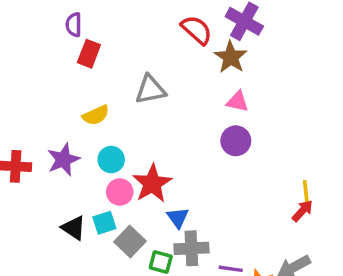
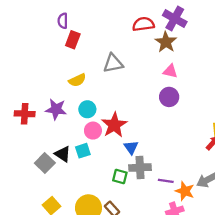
red semicircle: (197, 30) -> (143, 24), turned -50
purple star: (63, 160) -> (56, 109), turned 30
gray square: (130, 242) -> (45, 163), moved

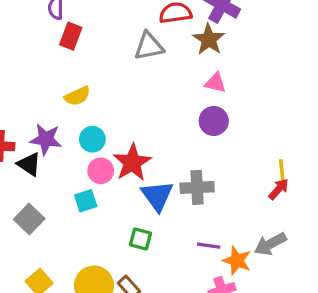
gray triangle: (113, 63) -> (149, 46), moved
blue triangle: (131, 147) -> (157, 196), size x1.5
black triangle: (63, 154) -> (29, 164), moved
gray cross: (140, 168) -> (197, 187), moved

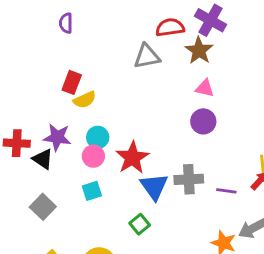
red rectangle: (71, 36) -> (72, 82), moved
pink circle: (101, 171) -> (93, 156), moved
green square: (141, 239) -> (140, 224), turned 36
purple line: (209, 246) -> (226, 191), moved

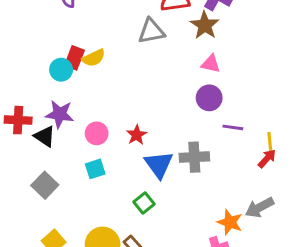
yellow semicircle: (85, 100) -> (94, 58), moved
cyan circle: (98, 137) -> (61, 70), moved
red star: (132, 158) -> (137, 135), size x0.6
purple line: (226, 191) -> (233, 127), moved

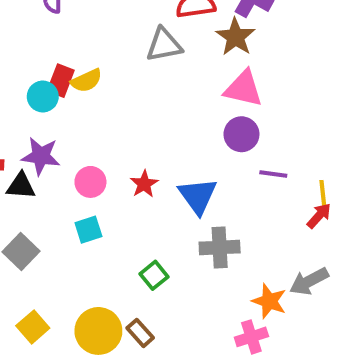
pink triangle: (211, 64) -> (243, 89), size x1.5
black triangle: (45, 136) -> (21, 186), turned -30
gray cross: (194, 157) -> (220, 248), moved
blue triangle: (159, 164) -> (198, 196), moved

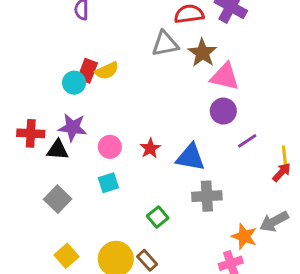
brown star: (236, 37) -> (202, 53), moved
purple line: (273, 174) -> (247, 141), turned -42
blue triangle: (198, 196) -> (190, 157), turned -44

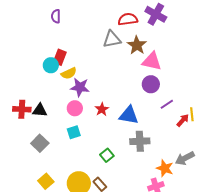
yellow semicircle: (107, 71) -> (69, 73), moved
purple star: (73, 127) -> (80, 87), moved
red cross: (31, 133) -> (22, 109), moved
red arrow: (282, 172) -> (183, 120), moved

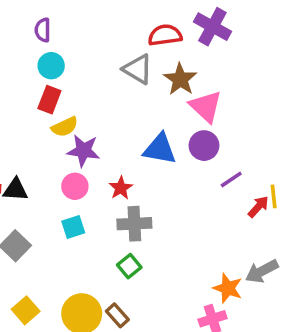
gray triangle: (112, 39) -> (138, 69), turned 42
pink triangle: (152, 61) -> (206, 106), turned 30
cyan circle: (51, 65) -> (51, 66), moved
blue triangle: (129, 115) -> (160, 149), moved
gray cross: (140, 141) -> (134, 224), moved

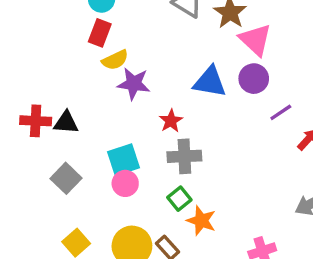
pink circle: (75, 186) -> (125, 183), moved
cyan square: (73, 227) -> (124, 160), size x1.4
orange star: (228, 288) -> (201, 221), moved

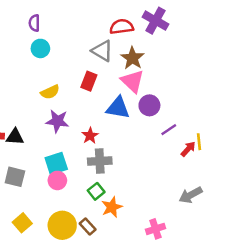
red rectangle: (100, 33) -> (89, 81), moved
pink triangle: (255, 40) -> (132, 81), moved
purple star: (134, 84) -> (57, 121), moved
gray square: (66, 178) -> (15, 177), turned -30
orange star: (201, 221) -> (112, 207), turned 30

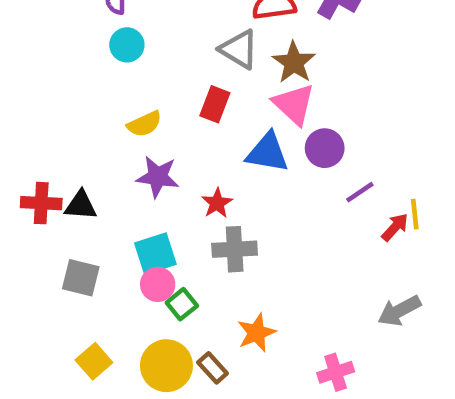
green square: (96, 191) -> (182, 304), moved

